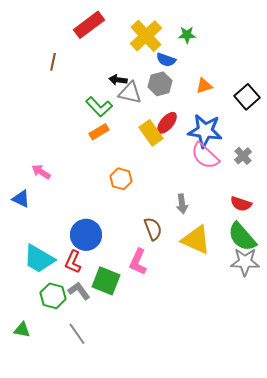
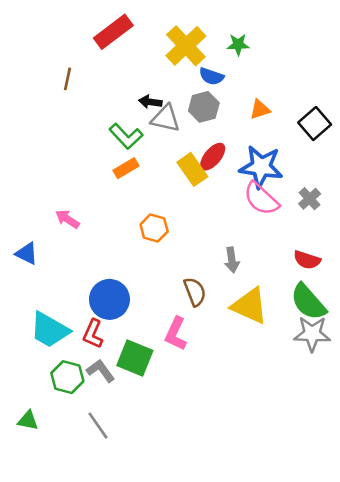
pink arrow: (41, 172) -> (67, 219), moved

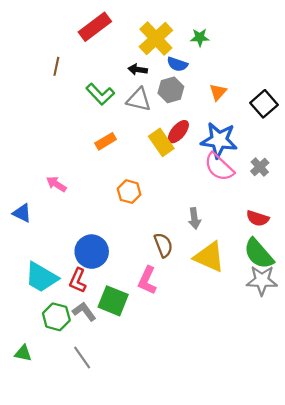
black arrow: (150, 102) -> (138, 70), moved
orange triangle: (260, 110) -> (218, 92), turned -30
green L-shape: (126, 136) -> (100, 94), moved

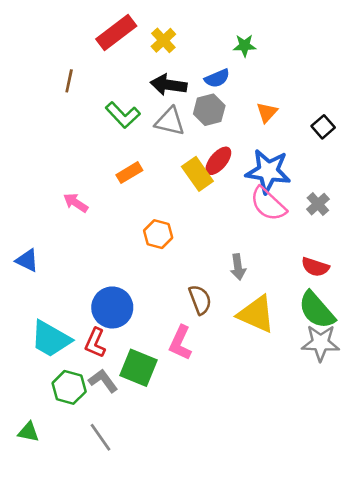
yellow cross: (156, 39) -> (163, 40), moved, size x0.6
blue semicircle: (177, 64) -> (217, 78), turned -42
black arrow: (138, 70) -> (169, 85), size x1.5
black square: (264, 104) -> (323, 127), size x0.7
pink arrow: (56, 184) -> (76, 203), moved

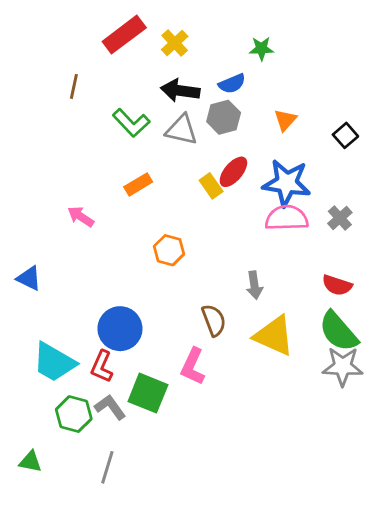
yellow rectangle: (197, 174) -> (211, 186), size x0.7
pink semicircle: (268, 204) -> (287, 218), turned 135
gray line: (101, 437) -> (107, 467), turned 52

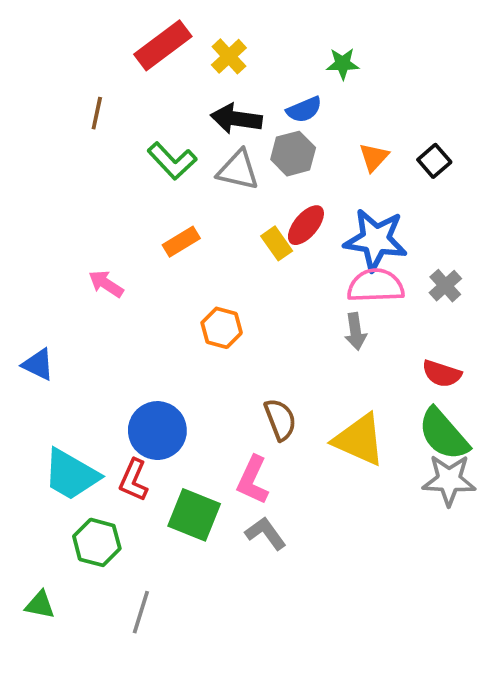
black square: (345, 135) -> (434, 161), moved
gray arrow: (254, 285) -> (355, 331), moved
gray L-shape: (110, 407) -> (266, 533), moved

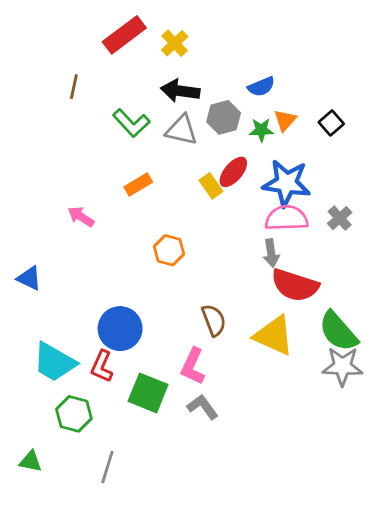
green star: (343, 64) -> (261, 130), moved
blue semicircle: (304, 110) -> (261, 87), moved
red semicircle: (442, 374) -> (295, 285), moved, size x1.6

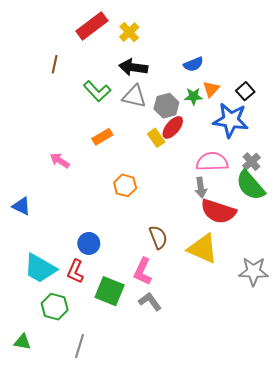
gray hexagon: (224, 117) -> (166, 106), moved
blue star: (286, 183) -> (231, 120), moved
blue circle: (120, 329) -> (89, 243), size x0.7
green semicircle: (338, 331) -> (250, 185), moved

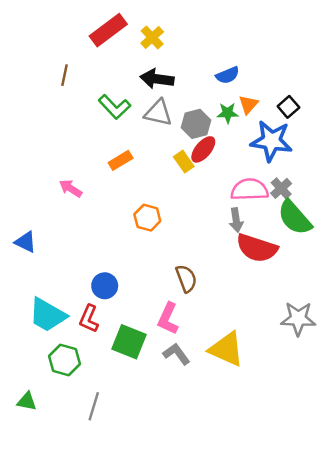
gray cross: (251, 162) -> (281, 188), moved
yellow triangle: (203, 249) -> (226, 349), moved

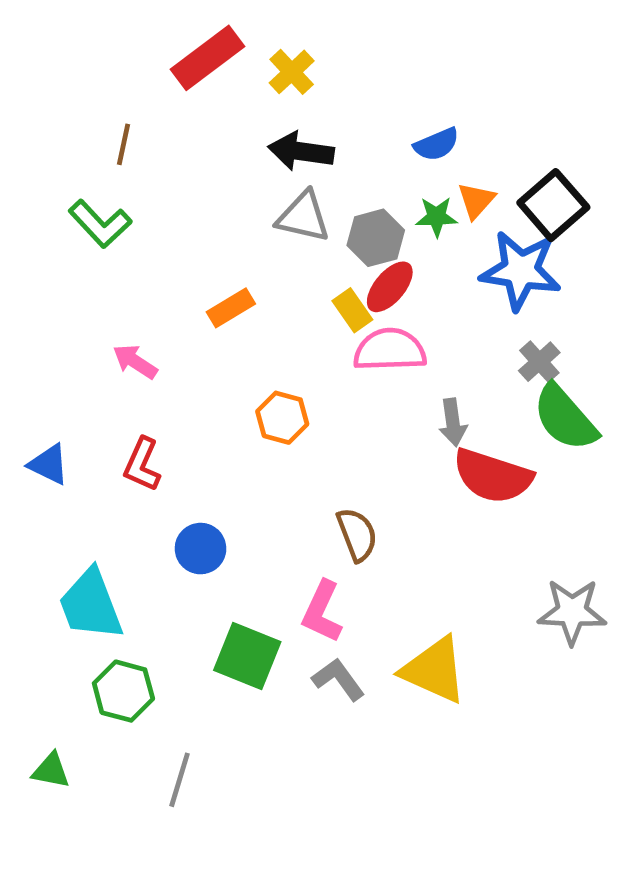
green L-shape: (114, 107) -> (100, 224), moved
black square: (288, 107) -> (553, 205), size x1.6
pink semicircle: (250, 190) -> (390, 350), moved
cyan trapezoid: (47, 315) -> (91, 605), turned 39
red L-shape: (89, 319) -> (142, 464), moved

